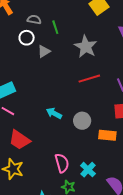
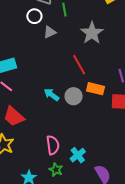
red line: (89, 79) -> (79, 65), moved, turned 70
gray circle: (82, 121) -> (74, 96), moved
orange rectangle: (107, 135) -> (96, 89), moved

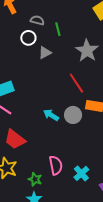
green star: (56, 170) -> (35, 179), moved

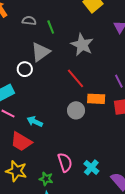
white circle: (28, 38) -> (25, 69), moved
gray triangle: (45, 53) -> (41, 52), size x1.5
cyan arrow: (51, 115) -> (35, 122), moved

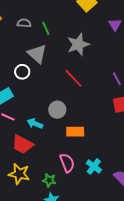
gray star: (82, 45) -> (78, 44), turned 30
gray triangle: (41, 52) -> (37, 54), turned -40
orange rectangle: (96, 99) -> (75, 132), moved
gray circle: (76, 110) -> (57, 110), moved

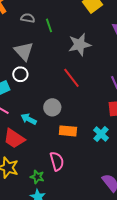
gray triangle: (37, 54) -> (24, 51), moved
white circle: (22, 72) -> (20, 74), moved
cyan cross: (94, 166) -> (101, 134), moved

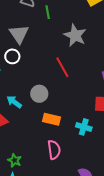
gray star: (80, 45) -> (75, 35), turned 30
cyan cross: (101, 134) -> (84, 127), turned -35
pink semicircle: (57, 161) -> (54, 150), moved

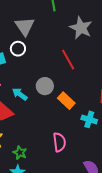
orange rectangle: (51, 119) -> (66, 101), moved, turned 30

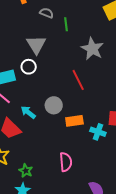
orange rectangle: (66, 101) -> (74, 121), turned -54
cyan cross: (89, 119) -> (98, 132), moved

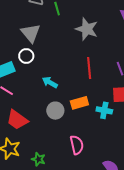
red line: (78, 80) -> (89, 68), moved, turned 30
gray circle: (54, 105) -> (55, 111), moved
cyan arrow: (28, 112) -> (50, 82), moved

